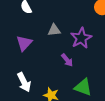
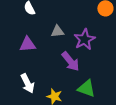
purple triangle: (24, 43) -> (27, 44), turned 42
purple arrow: (67, 60) -> (70, 61), size x1.5

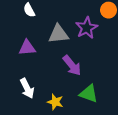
gray triangle: (57, 31) -> (58, 34), size x1.5
purple star: (84, 39) -> (87, 28), moved

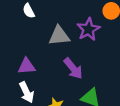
purple triangle: (27, 48) -> (27, 66), moved

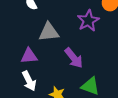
gray triangle: (59, 36) -> (49, 32), moved

